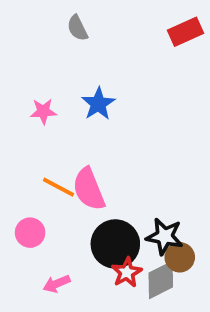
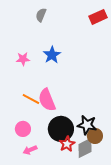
gray semicircle: (77, 28) -> (41, 15), turned 48
pink circle: (30, 233) -> (23, 129), moved

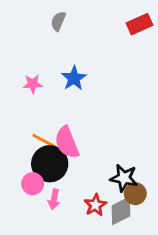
black circle: (61, 129) -> (50, 164), moved
pink arrow: (30, 150) -> (54, 199), moved, turned -56

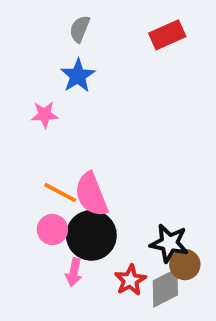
red rectangle: (140, 24) -> (167, 35), moved
blue star: (74, 78) -> (78, 76), moved
black circle: (50, 164) -> (91, 235), moved
pink circle: (33, 184) -> (52, 230), moved

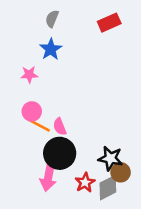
pink semicircle: (91, 194) -> (60, 127), size x0.6
pink circle: (52, 230) -> (32, 111), moved
pink arrow: (74, 272) -> (48, 177), size x1.5

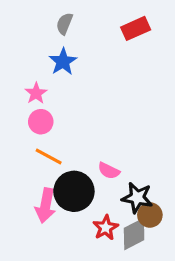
pink star: (29, 75) -> (36, 93), turned -30
pink circle: (32, 111) -> (41, 122), moved
pink semicircle: (60, 127) -> (109, 171), moved, turned -42
pink arrow: (48, 177) -> (46, 206), moved

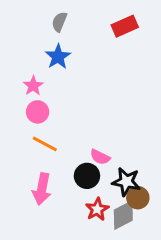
black circle: (74, 191) -> (87, 176), moved, size x0.7

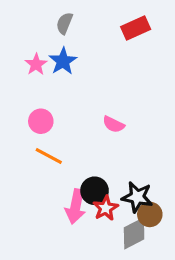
pink star: (33, 86) -> (36, 64), moved
pink semicircle: (100, 157) -> (113, 124), moved
pink arrow: (42, 189) -> (76, 207), moved
red star: (97, 209) -> (106, 208), moved

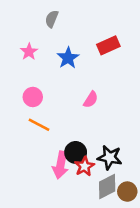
red rectangle: (136, 28) -> (108, 45), moved
blue star: (63, 61) -> (68, 58), moved
pink semicircle: (113, 124) -> (91, 100), turned -84
brown circle: (150, 214) -> (127, 192), moved

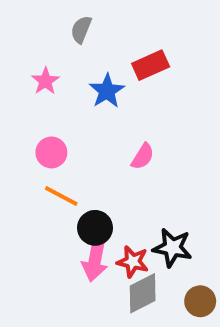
red rectangle: (108, 45) -> (151, 65), moved
black circle: (76, 152) -> (95, 228), moved
red star: (84, 166) -> (133, 262), turned -30
gray diamond: (107, 186) -> (143, 293), moved

